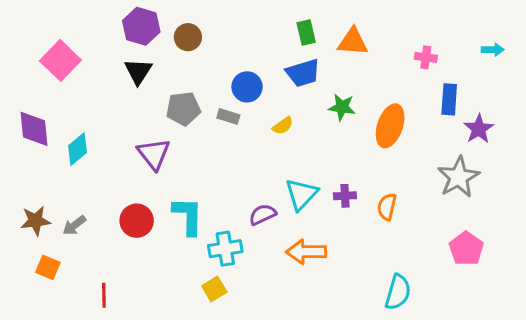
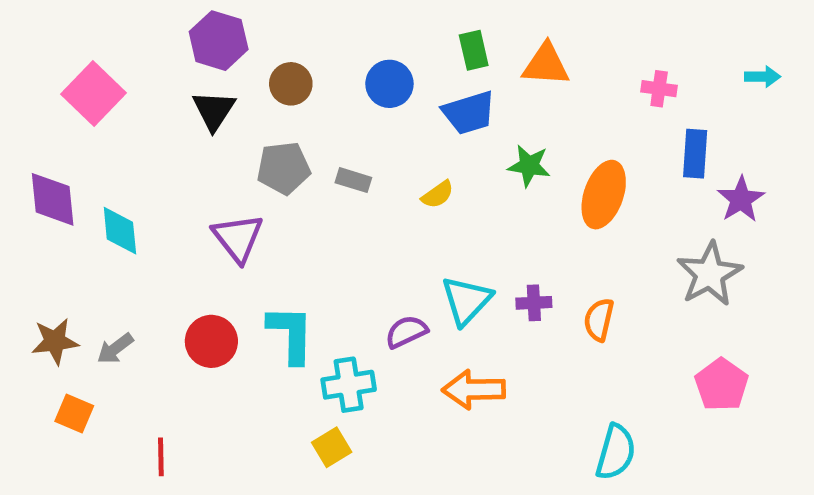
brown circle: (188, 37) -> (291, 84), moved
blue circle: (247, 87) -> (389, 84), moved
cyan diamond: (78, 149) -> (120, 231), turned -56

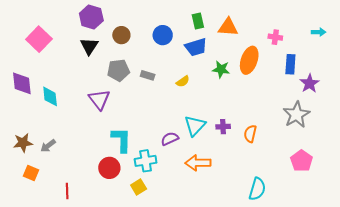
orange ellipse: (604, 195) -> (249, 60), moved
red circle: (211, 341) -> (109, 168), moved

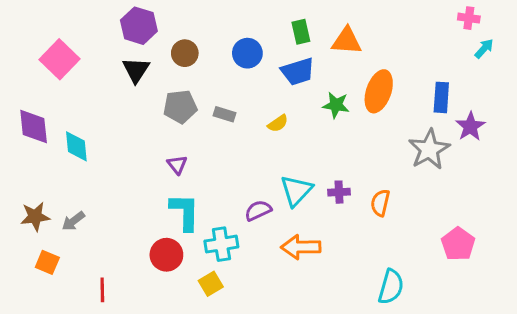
cyan arrow: (319, 32) -> (484, 49), turned -48
pink cross: (275, 37) -> (469, 18), moved
purple triangle: (99, 99) -> (177, 165), moved, size x0.6
gray star: (296, 115) -> (429, 149), moved

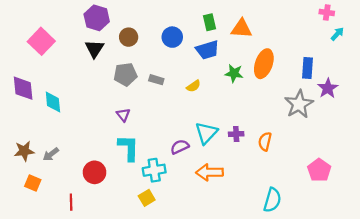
red circle: (166, 255) -> (95, 172), moved

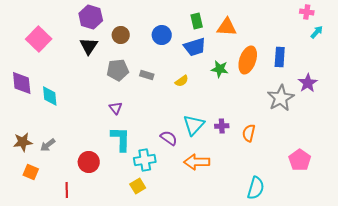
blue rectangle: (308, 68) -> (280, 57), moved
purple semicircle: (180, 147) -> (169, 138), turned 60

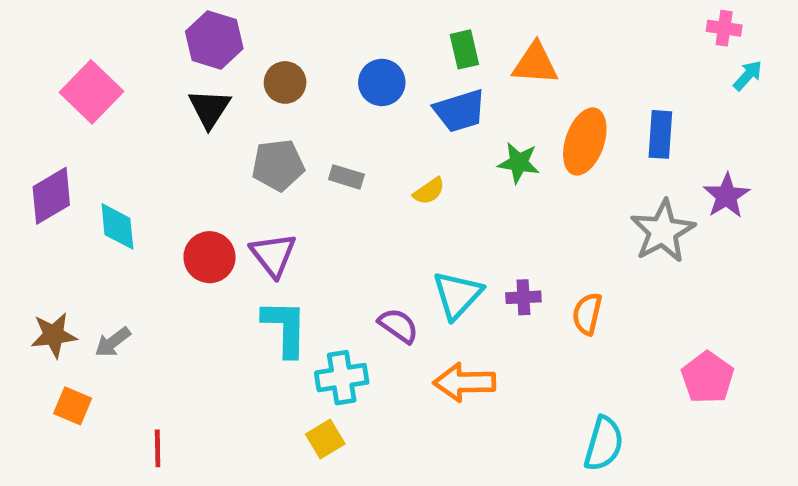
purple diamond: (22, 83) -> (51, 196), turned 65
purple triangle: (116, 108) -> (273, 255), size x1.5
red circle: (89, 162) -> (209, 257), moved

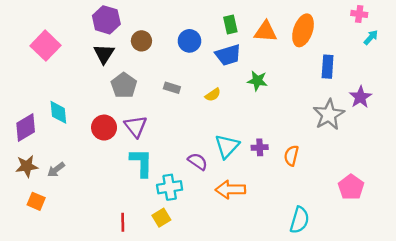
orange ellipse: (585, 141) -> (303, 30), moved
gray pentagon: (278, 165) -> (124, 85), moved, turned -30
purple diamond: (51, 196) -> (26, 128), moved
red line: (158, 448) -> (123, 222), moved

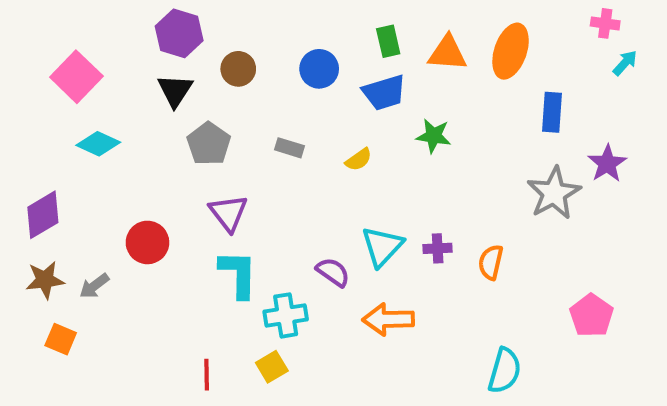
cyan diamond: (58, 112) -> (98, 144), moved, turned -60
red circle: (104, 128) -> (147, 242), moved

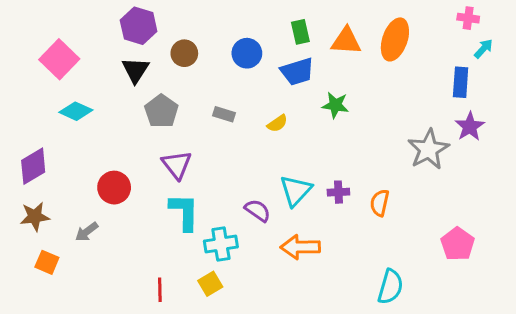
blue rectangle: (552, 112) -> (461, 82), moved
gray arrow: (94, 286) -> (87, 232), moved

